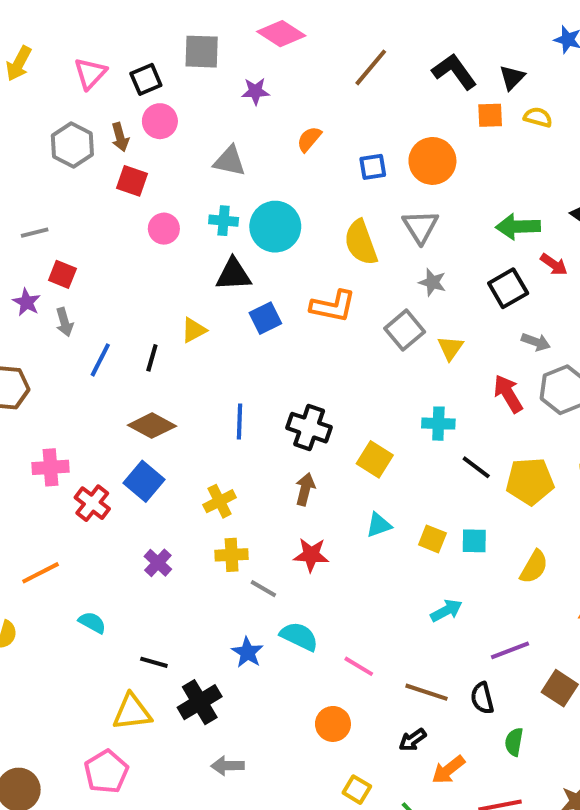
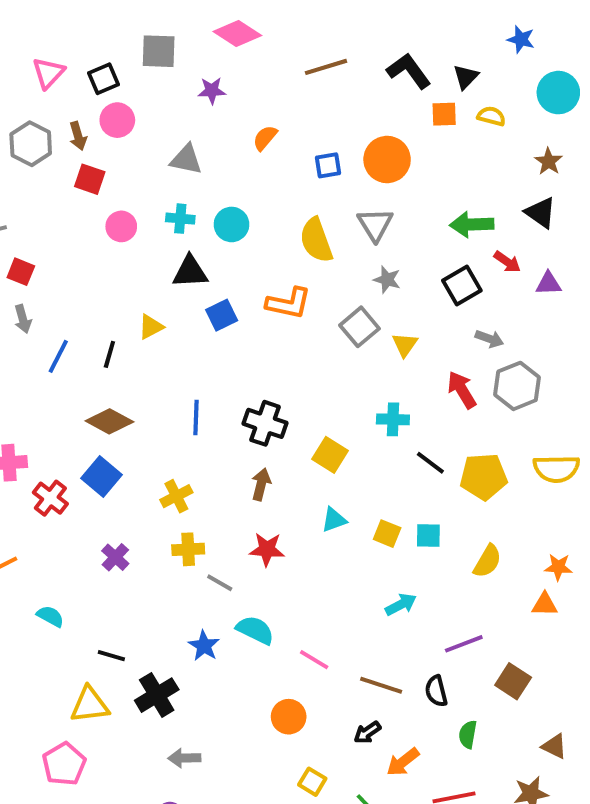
brown line: (371, 67) -> (326, 67), turned 33
cyan circle: (275, 227) -> (232, 224), size x0.7

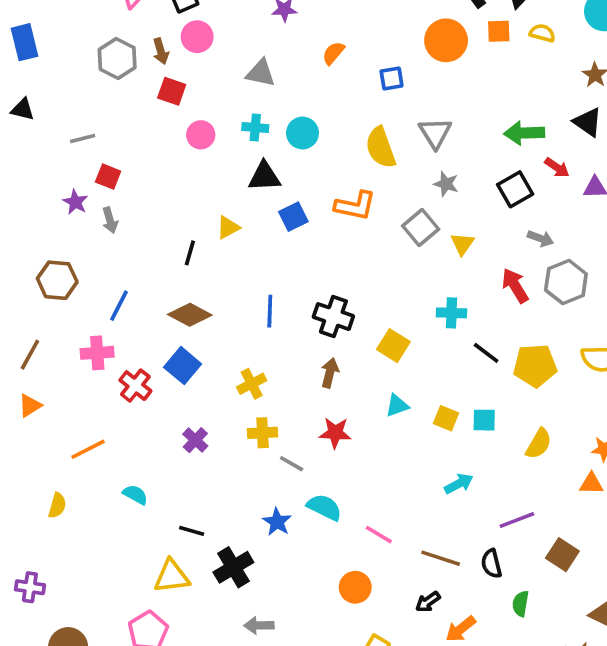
orange circle: (387, 159) -> (446, 40), moved
blue line: (58, 356) -> (119, 306), moved

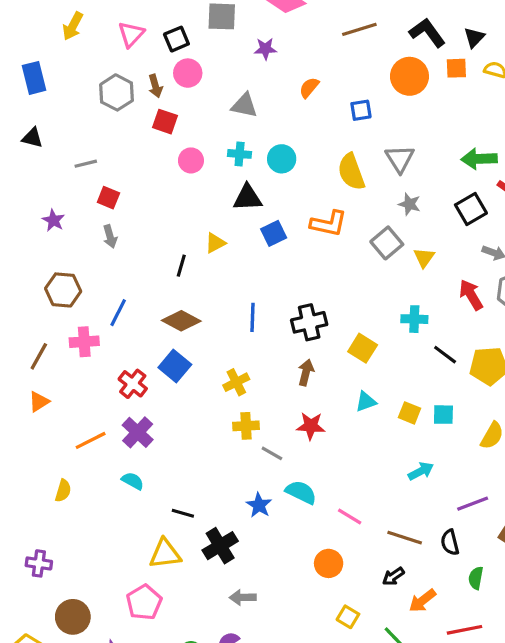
purple star: (75, 202) -> (53, 220), moved
black cross: (333, 317) -> (309, 322), turned -32
pink cross: (97, 353) -> (84, 342), moved
purple cross: (195, 440) -> (138, 432), moved, size x1.4

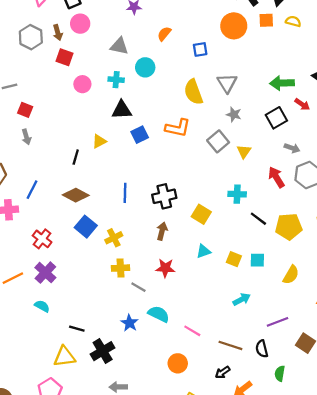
cyan circle: (282, 159) -> (145, 67), moved
blue square: (175, 366) -> (86, 227), moved

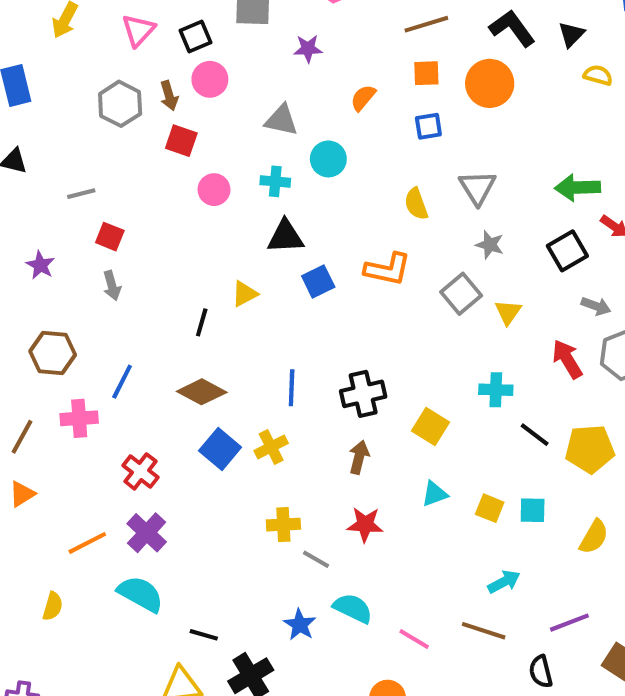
orange square: (266, 20) -> (426, 73), moved
yellow semicircle: (193, 92) -> (416, 204), size x0.7
yellow cross: (114, 238) -> (271, 447), moved
cyan semicircle: (42, 306) -> (140, 594), size x1.6
brown line: (230, 345) -> (484, 631), moved

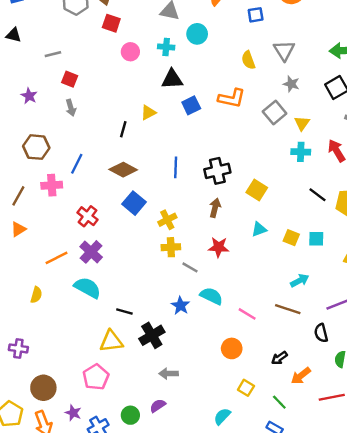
cyan cross: (496, 390) -> (301, 152), moved
yellow cross: (271, 447) -> (167, 220), moved

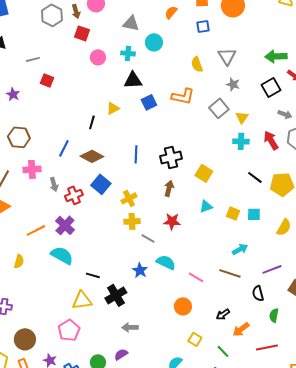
gray arrow: (71, 108) -> (54, 184), moved
blue line: (77, 164) -> (64, 148), moved
red cross: (87, 216) -> (74, 195), moved, turned 30

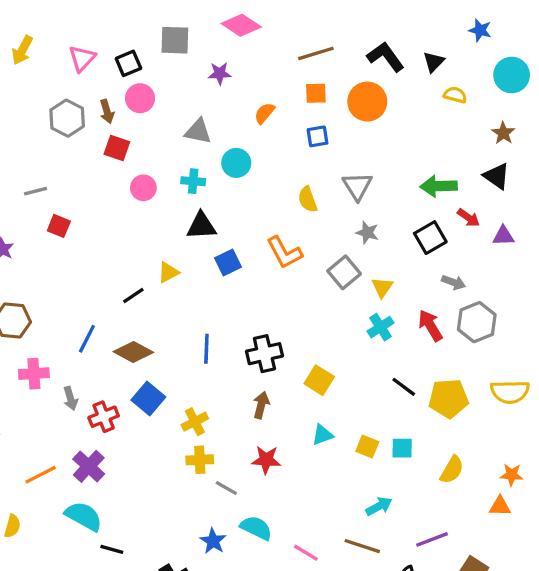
orange L-shape: (183, 96) -> (284, 252), turned 50
black line: (92, 122) -> (133, 296), turned 40
cyan cross: (241, 141) -> (381, 327), turned -35
black line: (93, 275) -> (112, 549), moved

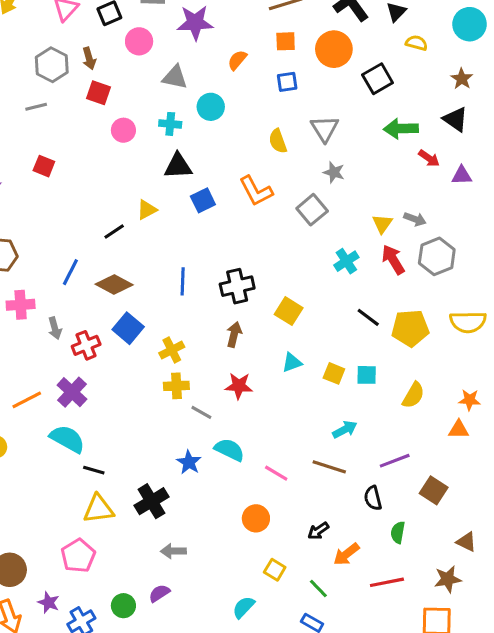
purple star: (220, 73) -> (195, 23), size x1.6
pink circle: (140, 98) -> (139, 41), moved
gray line: (36, 191) -> (36, 107), moved
black square: (430, 238) -> (378, 79), moved
yellow triangle: (382, 287) -> (382, 224), moved

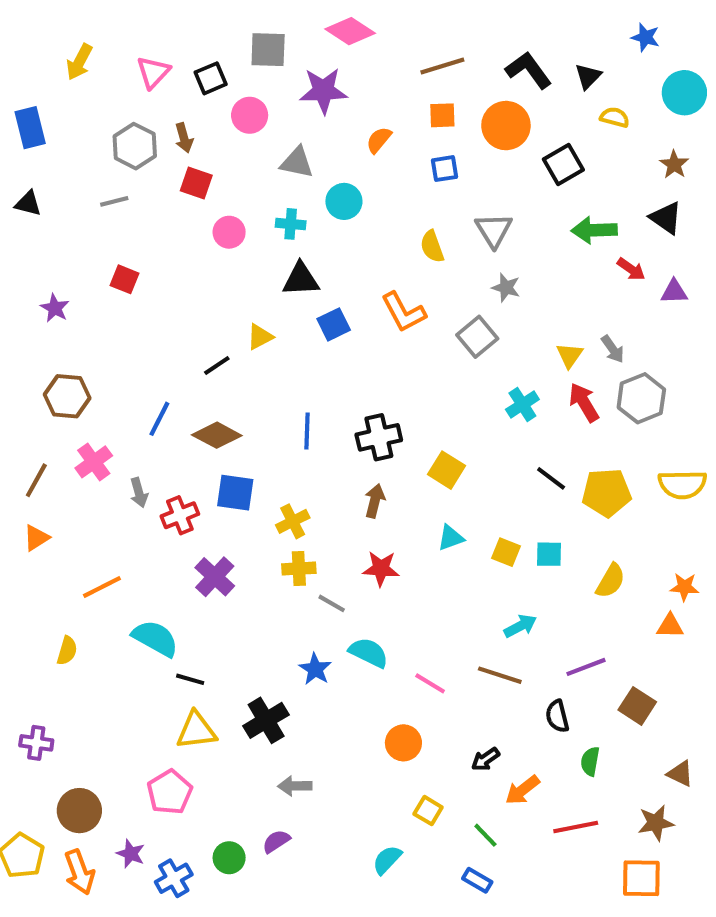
gray arrow: (415, 219) -> (613, 349), turned 35
pink cross: (21, 305) -> (94, 462), turned -32
blue square: (128, 328) -> (235, 493), turned -32
purple cross: (72, 392) -> (215, 577), moved

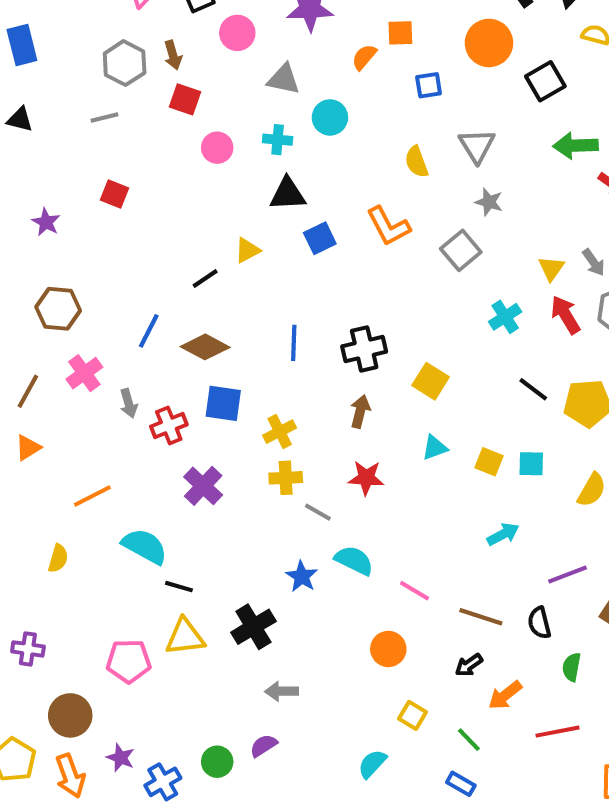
orange square: (442, 115) -> (400, 33), moved
brown line: (500, 675) -> (481, 617), moved
pink pentagon: (170, 792) -> (129, 661), moved, turned 30

